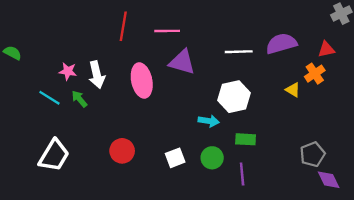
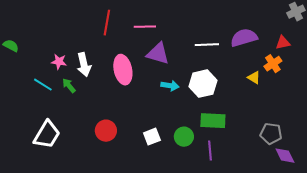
cyan arrow: (209, 121) -> (170, 86), moved
green rectangle: (246, 139) -> (213, 121), size x1.4
gray pentagon: (312, 154) -> (271, 134), turned 30

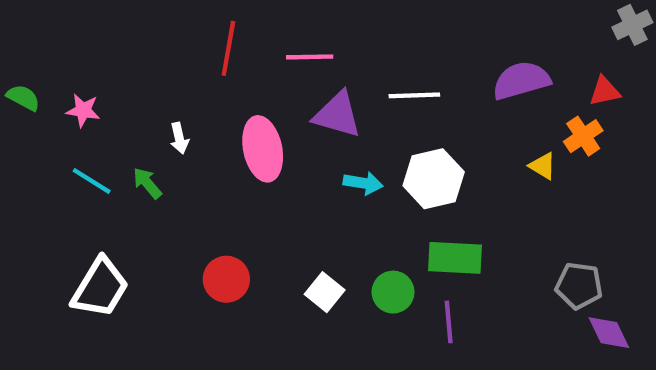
white line: (207, 45) -> (414, 95), moved
pink star: (59, 62) -> (83, 110), moved
white arrow: (84, 65) -> (179, 138), size x0.6
white square: (152, 137) -> (325, 292), turned -30

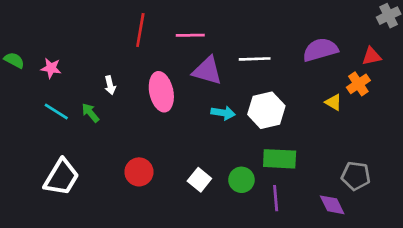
purple diamond: (609, 333) -> (332, 205), moved

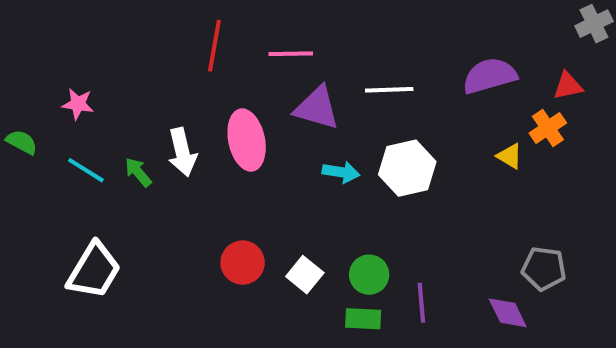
green semicircle: (14, 60) -> (22, 142), moved
white arrow: (110, 85) -> (182, 152), moved, size x1.6
green rectangle: (280, 159) -> (363, 319), moved, size x0.7
red circle: (139, 172) -> (243, 263), moved

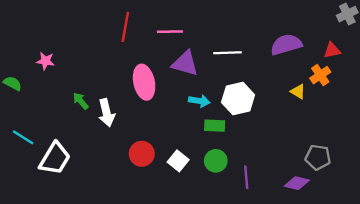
white arrow: (182, 152) -> (106, 113), moved
cyan line: (86, 170) -> (23, 137), moved
purple diamond: (508, 313) -> (297, 183), turned -50
green rectangle: (363, 319) -> (215, 126), moved

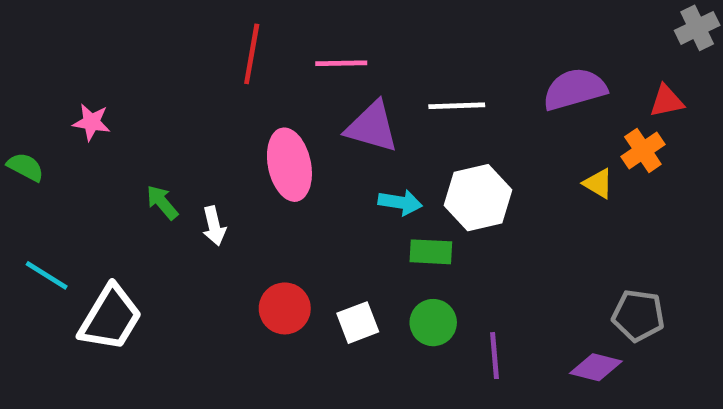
white arrow: (106, 113) -> (214, 226), size x0.7
white square: (178, 161) -> (358, 323), turned 30

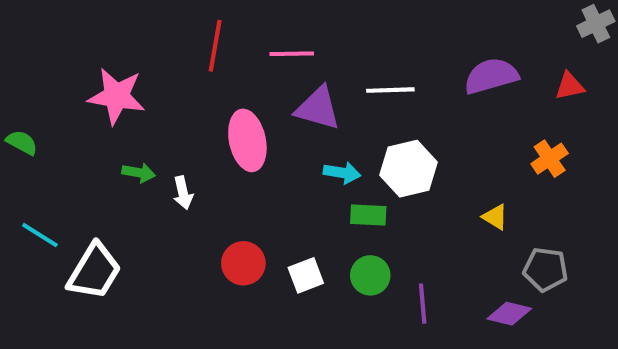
pink star: (91, 122) -> (116, 96), moved, size x1.8
orange cross: (643, 151) -> (550, 159), moved
yellow triangle: (598, 184) -> (495, 217), moved
green arrow: (162, 202) -> (139, 173), turned 140

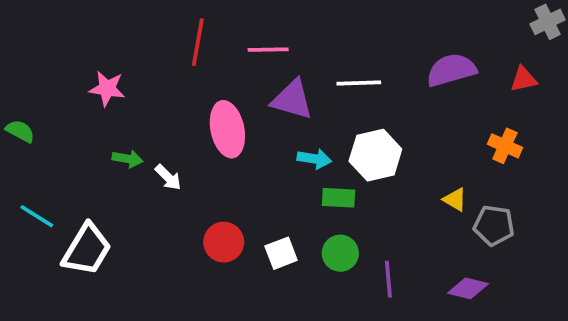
pink star: (116, 96) -> (107, 88), size x0.7
orange cross: (550, 159) -> (505, 146), turned -32
white arrow: (183, 193) -> (168, 177), turned -32
gray pentagon: (545, 269) -> (494, 225), moved

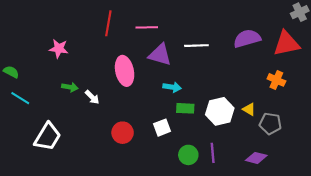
red triangle: (523, 79) -> (287, 44), size x1.8
white hexagon: (375, 155) -> (220, 111), moved
cyan line: (37, 216) -> (20, 98), moved
white square: (281, 253) -> (162, 128), moved
green circle: (340, 253) -> (188, 155), moved

